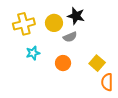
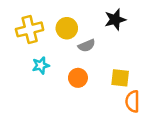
black star: (76, 16) -> (115, 20), moved, turned -30
yellow square: (97, 63) -> (120, 78), turned -35

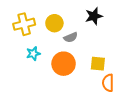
orange circle: (78, 78) -> (64, 64), size x1.5

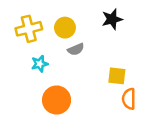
gray semicircle: (71, 37) -> (76, 49), moved
orange circle: (64, 64) -> (57, 100), moved

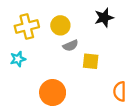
cyan star: (40, 64) -> (18, 59), moved
yellow square: (117, 76) -> (91, 61), moved

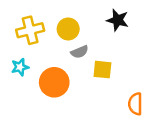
black star: (104, 18) -> (118, 20), turned 30
orange circle: (53, 93) -> (54, 82), moved

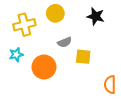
yellow circle: (68, 29) -> (55, 13), moved

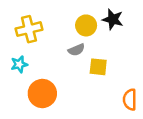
yellow circle: (55, 13) -> (86, 25), moved
orange circle: (44, 67) -> (42, 93), moved

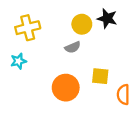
yellow square: (98, 67) -> (100, 76), moved
orange circle: (42, 93) -> (66, 88), moved

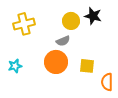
cyan star: (18, 61) -> (15, 66), moved
orange circle: (66, 88) -> (56, 62), moved

